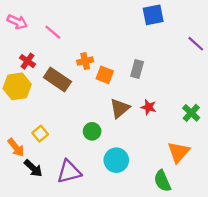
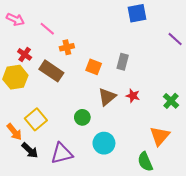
orange cross: (85, 61) -> (67, 47), moved
yellow square: (40, 134) -> (36, 119), size x1.5

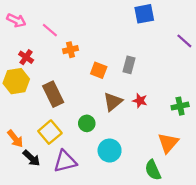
brown rectangle: (51, 71) -> (53, 94), moved, turned 30
green cross: (171, 101) -> (180, 106), turned 35
yellow square: (36, 119) -> (50, 132), moved

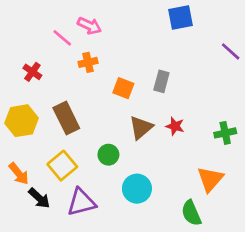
pink arrow: (16, 20) -> (89, 26), moved
yellow hexagon: (16, 81) -> (22, 121), moved

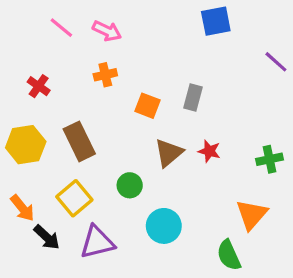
pink line: (62, 38) -> (61, 28), moved

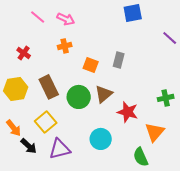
red star: (209, 151) -> (128, 112), moved, size x1.5
green circle: (130, 185) -> (79, 97), moved, size x1.5

